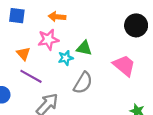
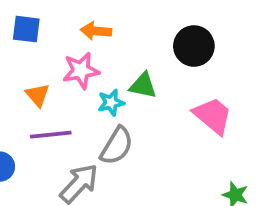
black circle: (136, 25) -> (194, 46), moved
purple line: (31, 76) -> (51, 135), turned -35
gray semicircle: (83, 83) -> (117, 146), moved

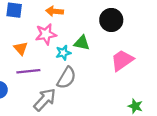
pink trapezoid: (213, 116) -> (122, 60), turned -75

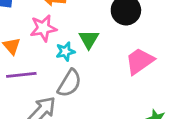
green triangle: (82, 43) -> (89, 39), turned 49

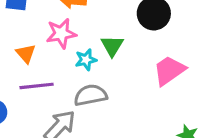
gray semicircle: (69, 83) -> (91, 95), turned -132

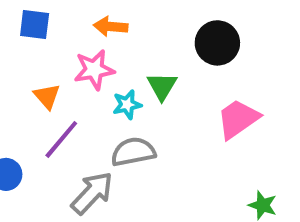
purple line: (37, 86) -> (61, 139), turned -44

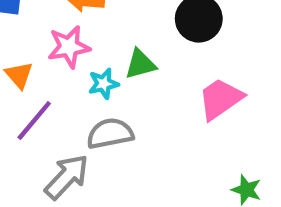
green triangle: (162, 86) -> (140, 64), turned 44

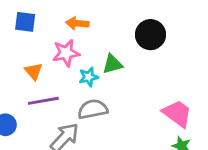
pink trapezoid: (220, 99) -> (177, 113), moved, turned 72
purple line: (34, 120) -> (43, 101), turned 40

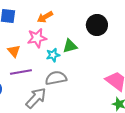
orange arrow: (77, 23) -> (45, 17), turned -35

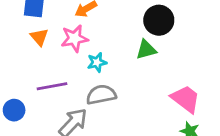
green triangle: (70, 46) -> (146, 50), moved
orange triangle: (14, 51) -> (39, 37), moved

